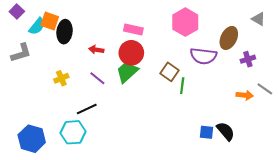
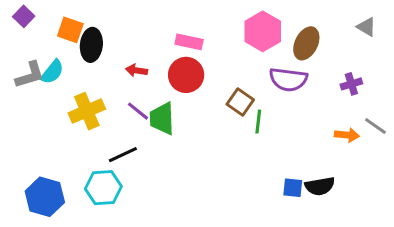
cyan semicircle: (37, 26) -> (52, 72), moved
brown ellipse: (229, 38) -> (306, 43), moved
green trapezoid: (127, 72) -> (162, 119), moved, turned -50
yellow cross: (61, 78) -> (87, 111), size x1.6
black semicircle: (226, 131) -> (320, 186), turned 120

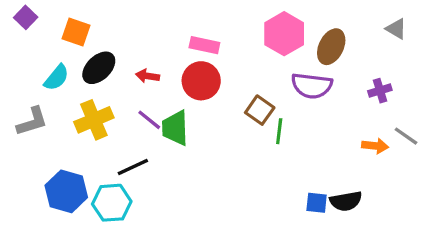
black ellipse: (91, 45) -> (99, 68), moved, turned 40
gray L-shape: (30, 75) -> (32, 121), moved
blue hexagon: (45, 197) -> (66, 191), moved

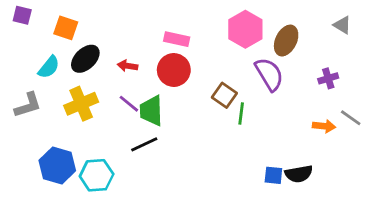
purple square: (26, 17) -> (22, 15), turned -30
purple semicircle: (312, 86) -> (269, 74), turned -128
black line: (133, 167) -> (144, 144), moved

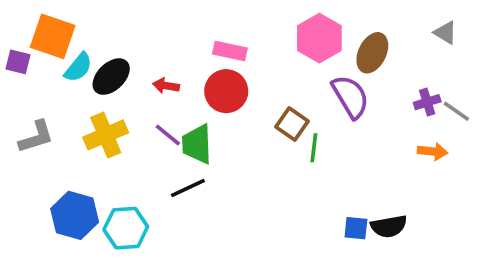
purple square: (22, 15) -> (18, 62), moved
orange square: (66, 28) -> (53, 36), moved, size x1.4
cyan semicircle: (49, 67) -> (78, 67), moved
gray line: (351, 118) -> (456, 111), moved
orange arrow: (324, 126) -> (433, 151), moved

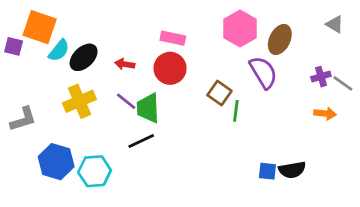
gray L-shape: (36, 137) -> (23, 119), moved

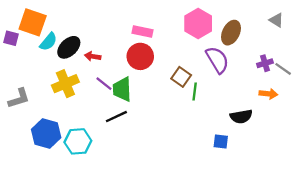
red arrow: (125, 64) -> (93, 56), moved
black semicircle: (292, 170) -> (241, 117), moved

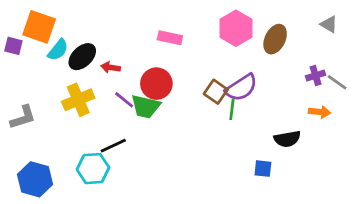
red circle: (140, 56) -> (156, 84), moved
purple semicircle: (217, 60) -> (241, 88), moved, turned 88
green trapezoid: (122, 89) -> (146, 107), turned -75
black line: (116, 117) -> (113, 146), moved
blue hexagon: (46, 134) -> (35, 179), moved

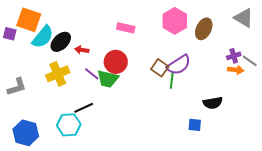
gray triangle: (329, 24) -> (244, 18), size x1.5
cyan semicircle: (58, 50) -> (43, 37), size x1.4
orange arrow: (320, 112) -> (236, 70), moved

